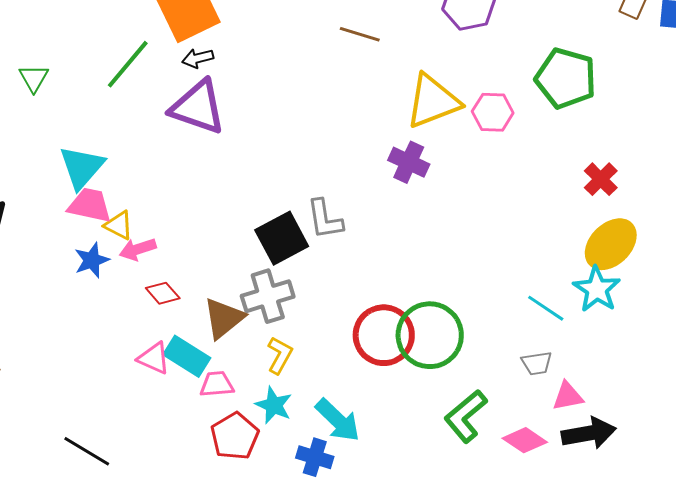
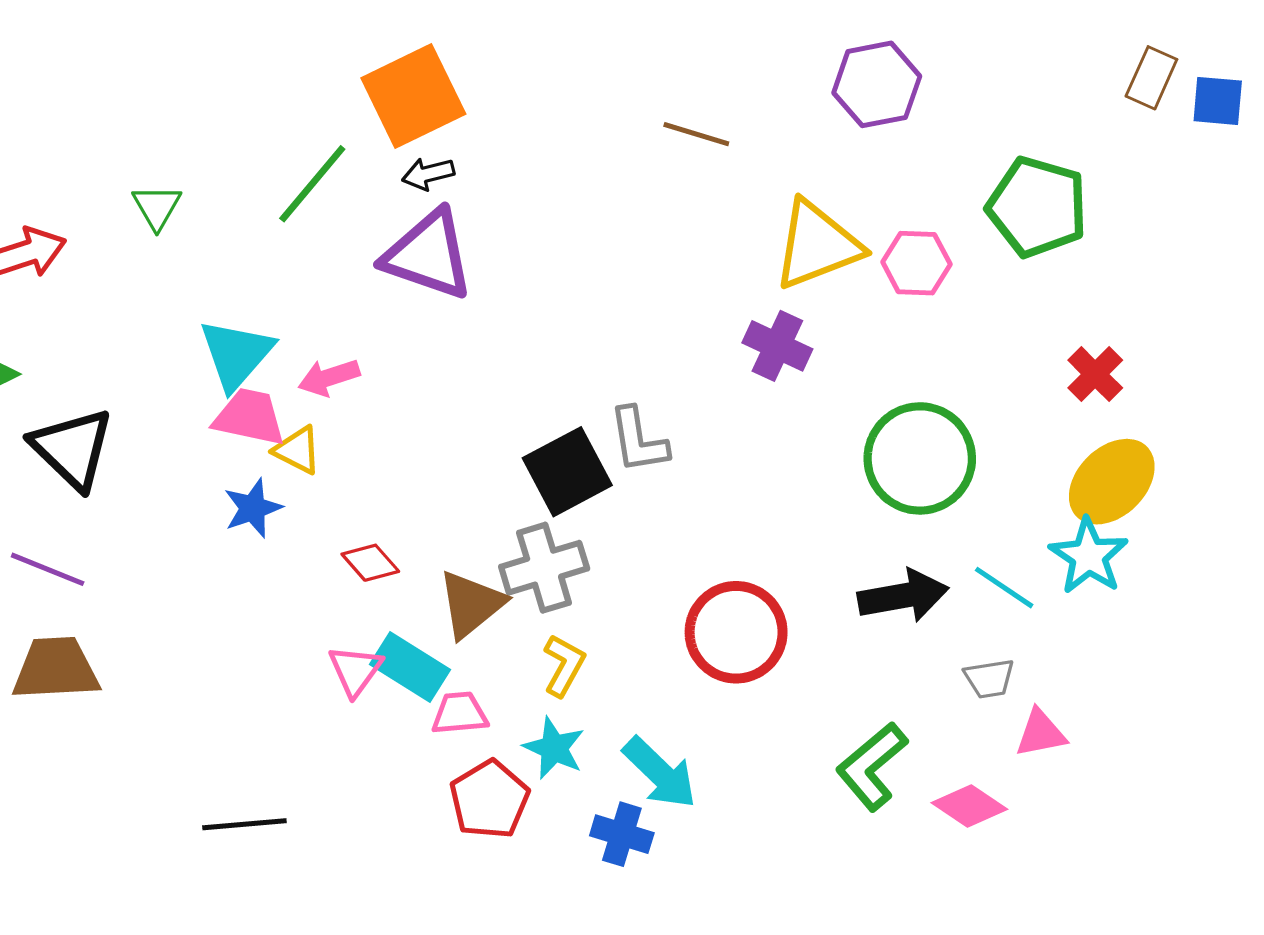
pink arrow: (138, 249) -> (329, 377), moved
green circle: (430, 335) -> (920, 458), moved
pink triangle: (154, 358) -> (355, 670), turned 42
black arrow: (589, 433) -> (903, 596), moved
black line: (87, 451) -> (244, 824), turned -36

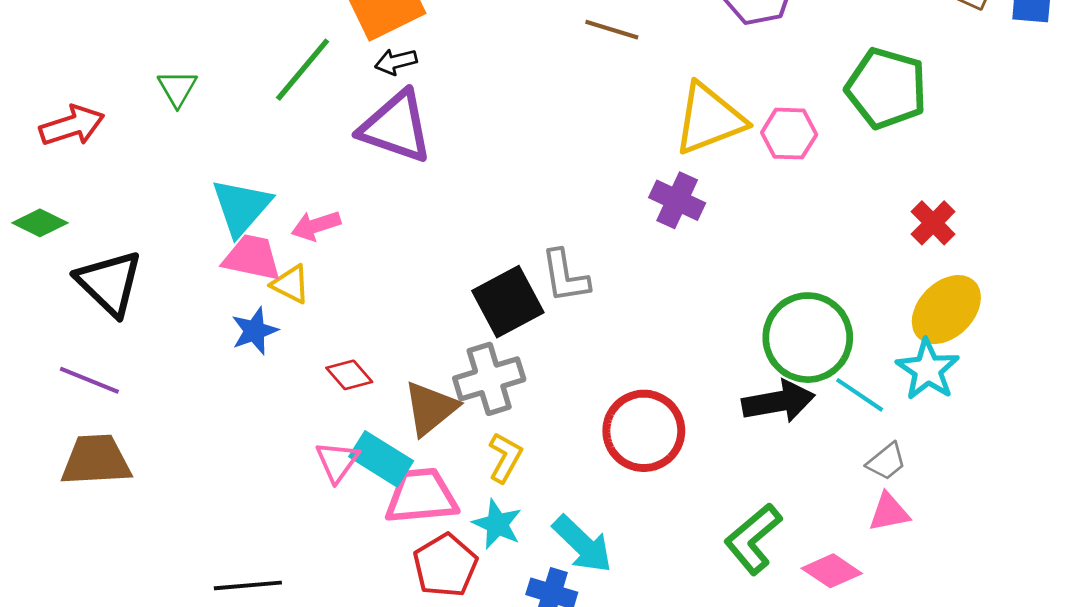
green circle: (920, 458) -> (808, 338), moved
gray trapezoid: (989, 679) -> (886, 462), moved, turned -30
pink trapezoid: (460, 713) -> (421, 496), size x1.6

